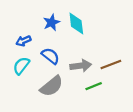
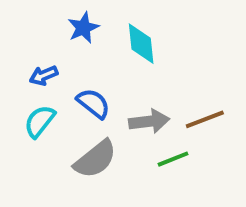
blue star: (52, 22) -> (83, 28), moved

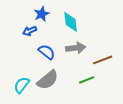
blue arrow: (44, 75) -> (30, 31), moved
cyan semicircle: (40, 121) -> (22, 85), moved
gray arrow: (149, 121) -> (76, 48), moved

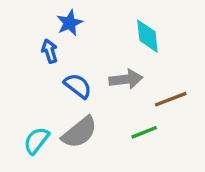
cyan diamond: (71, 22) -> (147, 36), moved
blue arrow: (30, 31) -> (50, 51), turned 96

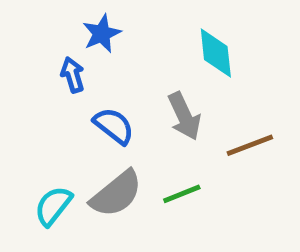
gray arrow: (126, 79) -> (184, 116), turned 72
green line: (144, 132) -> (182, 194), moved

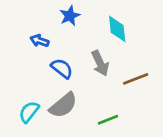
blue star: (102, 34) -> (70, 16), moved
blue arrow: (73, 75) -> (40, 41), turned -54
green line: (182, 194) -> (108, 120), moved

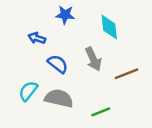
blue star: (70, 16) -> (65, 15), turned 30
gray semicircle: (63, 105) -> (59, 98), turned -128
cyan semicircle: (29, 112) -> (28, 91), moved

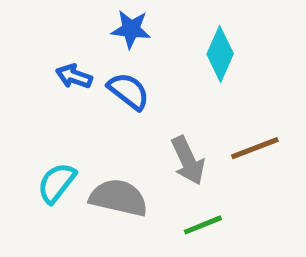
cyan diamond: (109, 27) -> (220, 54), turned 30
gray arrow: (93, 59) -> (188, 161), moved
blue semicircle: (58, 64) -> (128, 91), moved

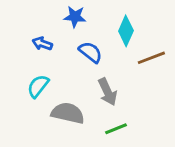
blue semicircle: (128, 91) -> (90, 52), moved
brown line: (255, 148) -> (151, 58), moved
cyan semicircle: (57, 183) -> (38, 86), moved

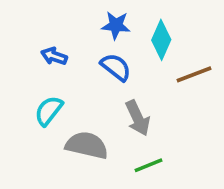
blue star: (75, 17) -> (116, 25), moved

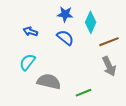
gray arrow: (138, 118) -> (109, 66), moved

